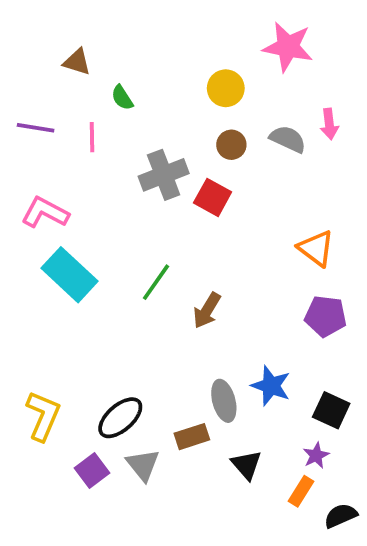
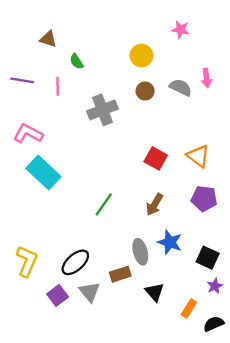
pink star: (288, 47) -> (181, 30), size x0.6
red square: (213, 197) -> (156, 158), moved
green line: (156, 282) -> (104, 204), moved
brown arrow: (207, 310) -> (155, 204), moved
purple star: (316, 455) -> (215, 286), moved

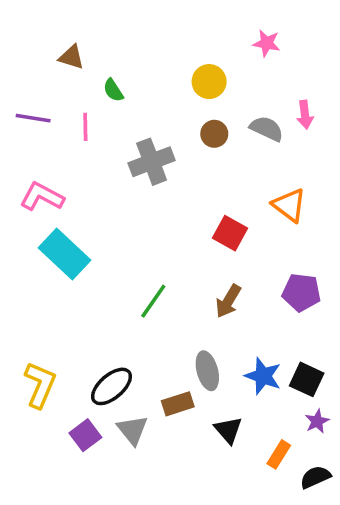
orange triangle: (198, 156) -> (289, 205), moved
blue star: (170, 242) -> (263, 376), moved

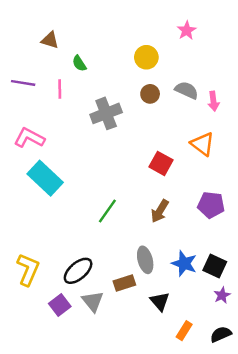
pink star: (267, 43) -> (187, 30), turned 30
pink arrow: (305, 115) -> (213, 101), moved
orange rectangle: (279, 454) -> (184, 331), moved

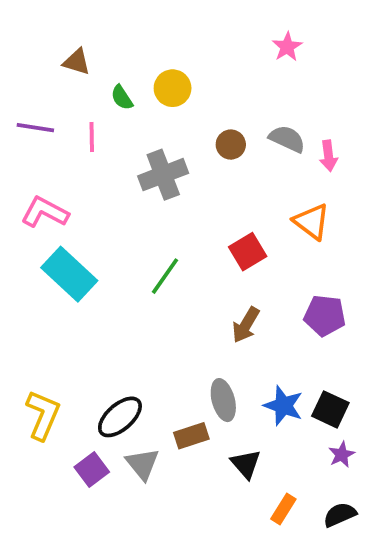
yellow circle: (146, 57) -> (173, 88), moved
red square: (161, 163) -> (248, 252), turned 30
green line: (107, 211) -> (165, 276), moved

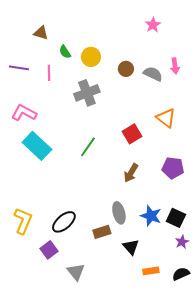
yellow circle: (173, 88) -> (91, 57), moved
brown circle: (231, 145) -> (126, 69), moved
pink arrow: (328, 156) -> (175, 66), moved
gray triangle: (142, 464) -> (76, 272), moved
orange rectangle: (283, 509) -> (151, 271), turned 49

